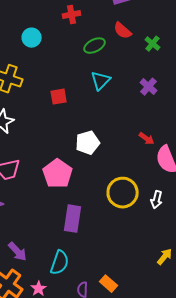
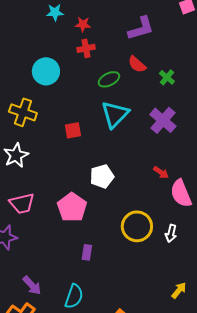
cyan circle: (32, 38) -> (46, 71), size x1.4
cyan triangle: (101, 81) -> (115, 114), size x1.4
purple cross: (149, 87) -> (163, 120), size x1.5
purple rectangle: (73, 219) -> (87, 252), size x0.6

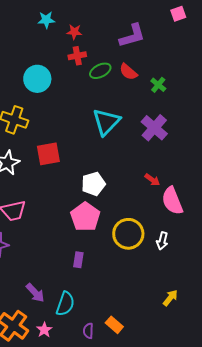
green ellipse: (109, 79) -> (100, 71), moved
red square: (73, 130) -> (48, 154), moved, size x1.4
pink pentagon: (72, 207) -> (85, 217), moved
purple arrow: (32, 285) -> (35, 293), moved

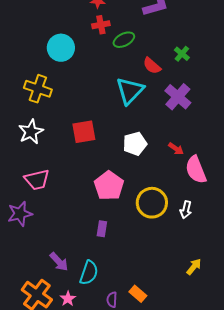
red semicircle: (128, 72) -> (152, 66), moved
red square: (48, 154) -> (84, 132), moved
white pentagon: (93, 184) -> (135, 144), moved

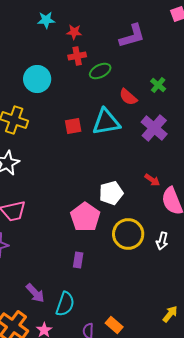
cyan triangle: (130, 91) -> (106, 122), turned 36
red square: (84, 132) -> (73, 126), moved, size x0.7
white pentagon: (135, 144) -> (111, 193), moved
yellow arrow: (194, 267) -> (170, 314), moved

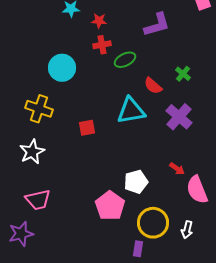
red square: (73, 126) -> (87, 128), moved
purple rectangle: (78, 260) -> (138, 249), moved

